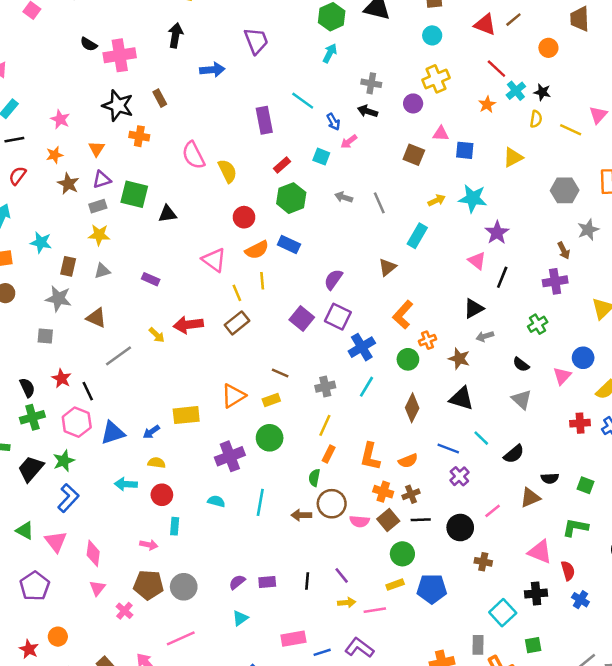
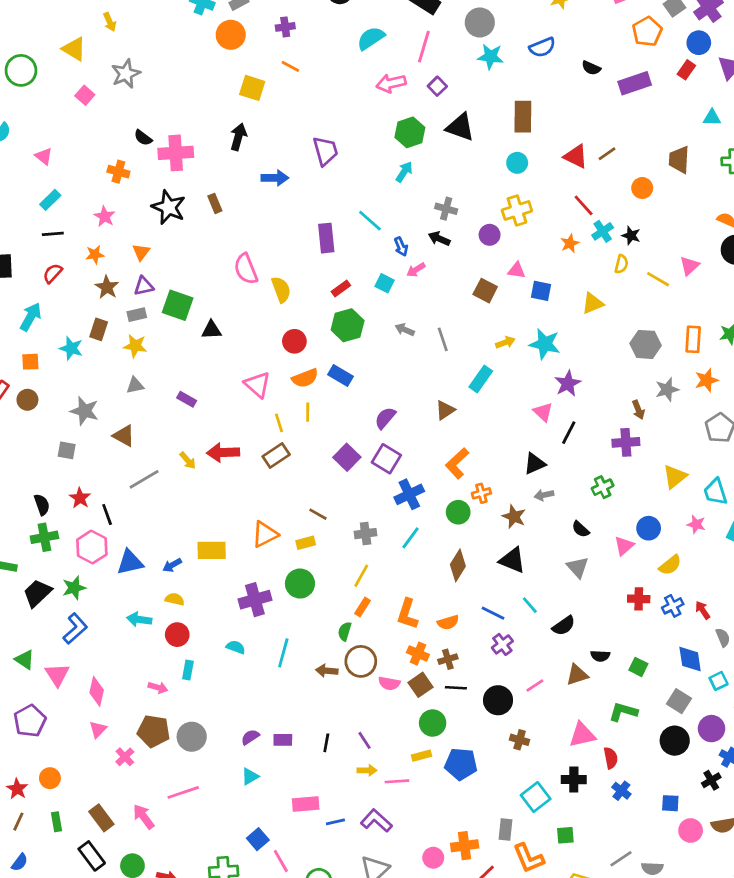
orange cross: (139, 136) -> (118, 172), moved
brown rectangle: (68, 266) -> (99, 329), moved
pink triangle: (540, 552) -> (582, 735), turned -40

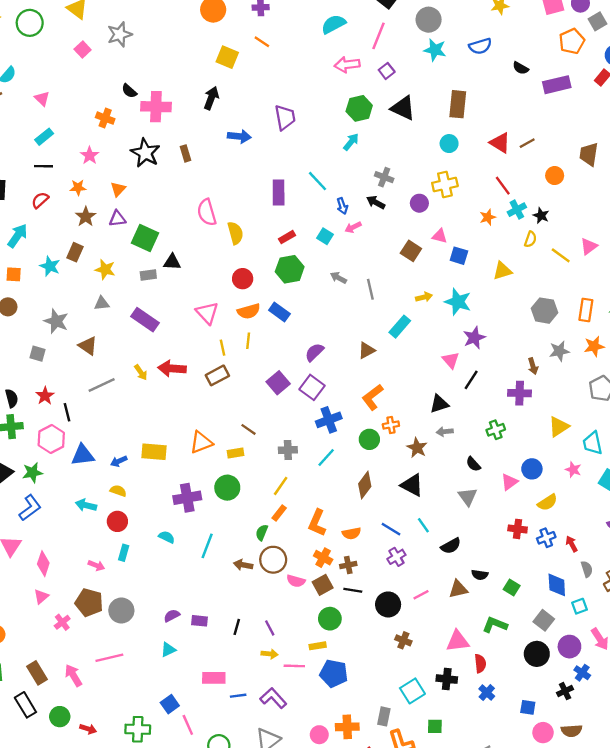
gray rectangle: (137, 315) -> (148, 275), moved
purple rectangle: (187, 399) -> (145, 320), size x1.6
blue pentagon: (461, 764) -> (334, 673), moved

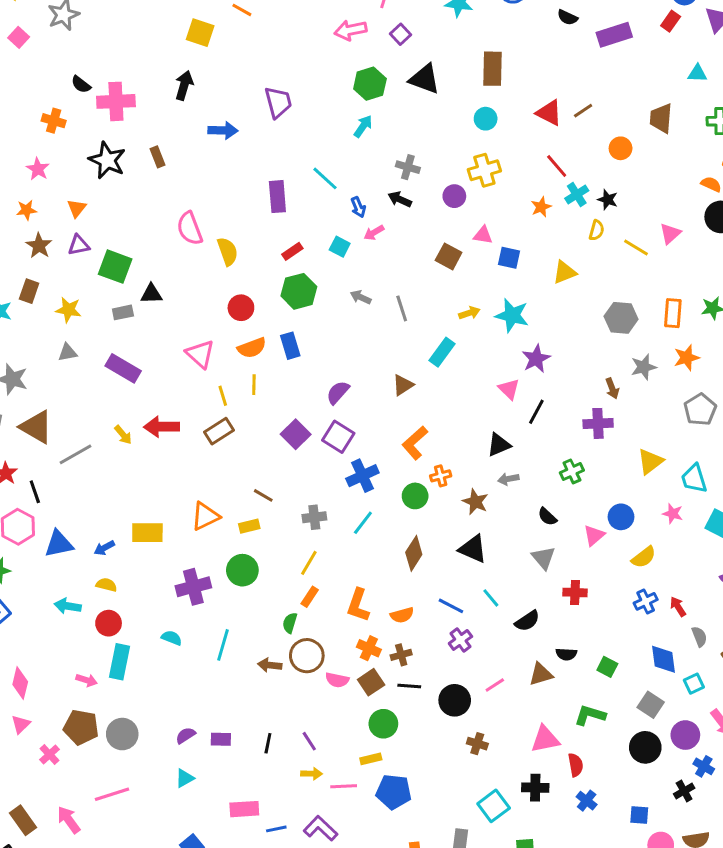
blue rectangle: (279, 312) -> (290, 346), turned 42
brown triangle: (88, 346) -> (36, 427), moved, size x1.4
red cross: (518, 529) -> (575, 592), moved
cyan rectangle: (124, 553) -> (119, 662), size x1.6

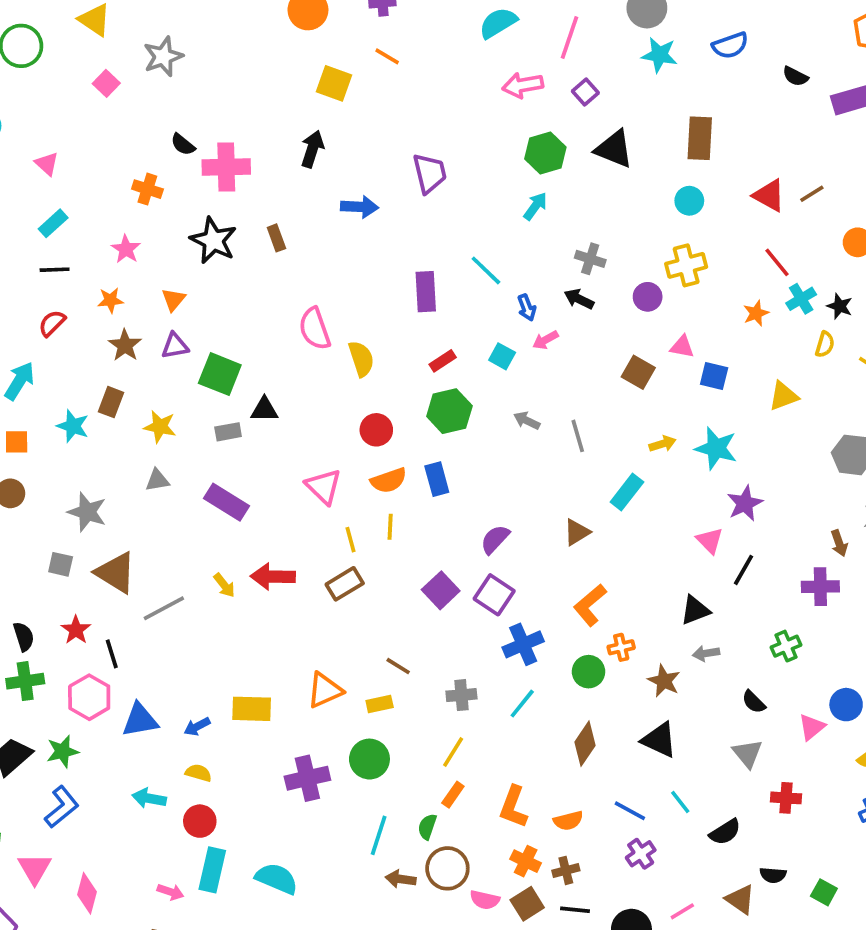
cyan semicircle: (172, 638) -> (277, 879), moved, size x1.6
cyan line: (223, 645) -> (379, 835), moved
brown triangle: (541, 674) -> (740, 899), turned 50

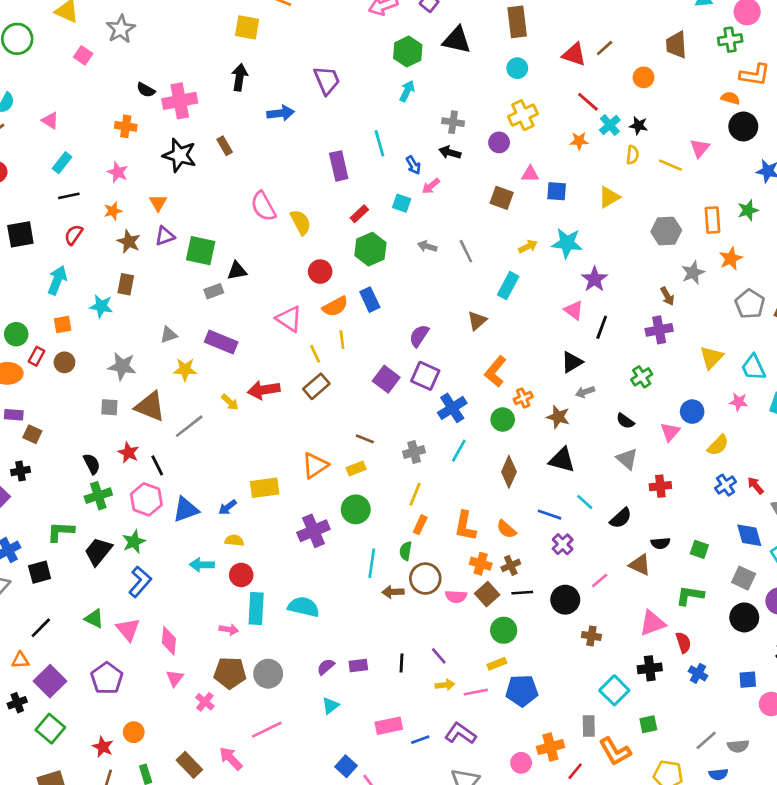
cyan line: (486, 270) -> (379, 143), turned 40
orange star: (756, 313) -> (579, 141), turned 30
yellow star: (160, 427) -> (185, 370), moved
orange semicircle: (568, 821) -> (506, 529), turned 65

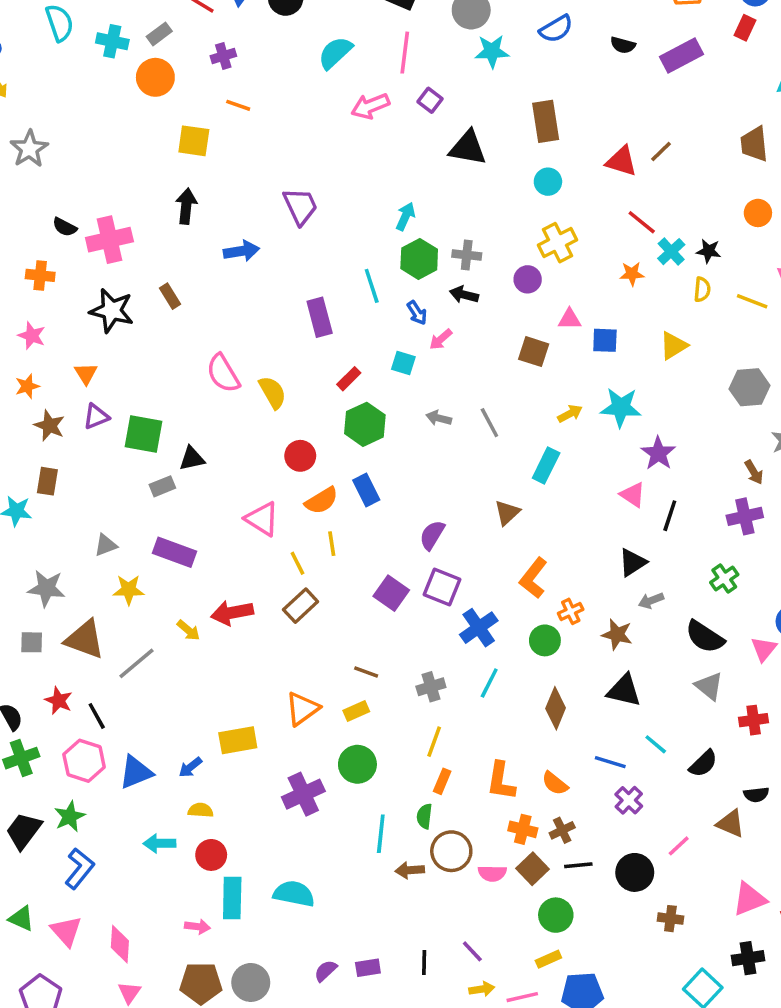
green hexagon: (408, 51) -> (419, 259), moved
orange circle: (644, 77) -> (758, 213), moved
black semicircle: (625, 421) -> (705, 637), size x1.6

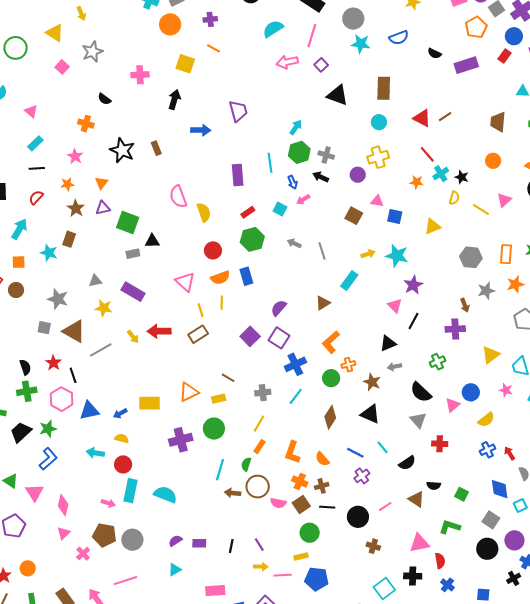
pink cross: (109, 240) -> (140, 75), moved, size x0.7

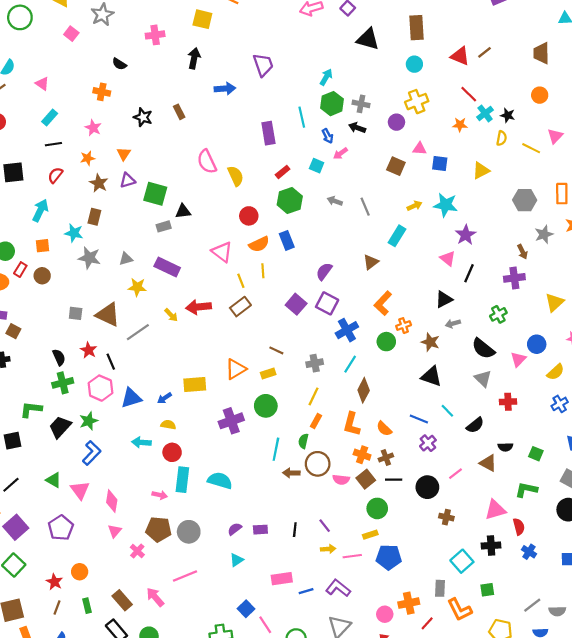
black star: (122, 150) -> (143, 117), size x0.7
gray star: (58, 299) -> (89, 258), moved
brown diamond: (330, 417) -> (364, 390), moved

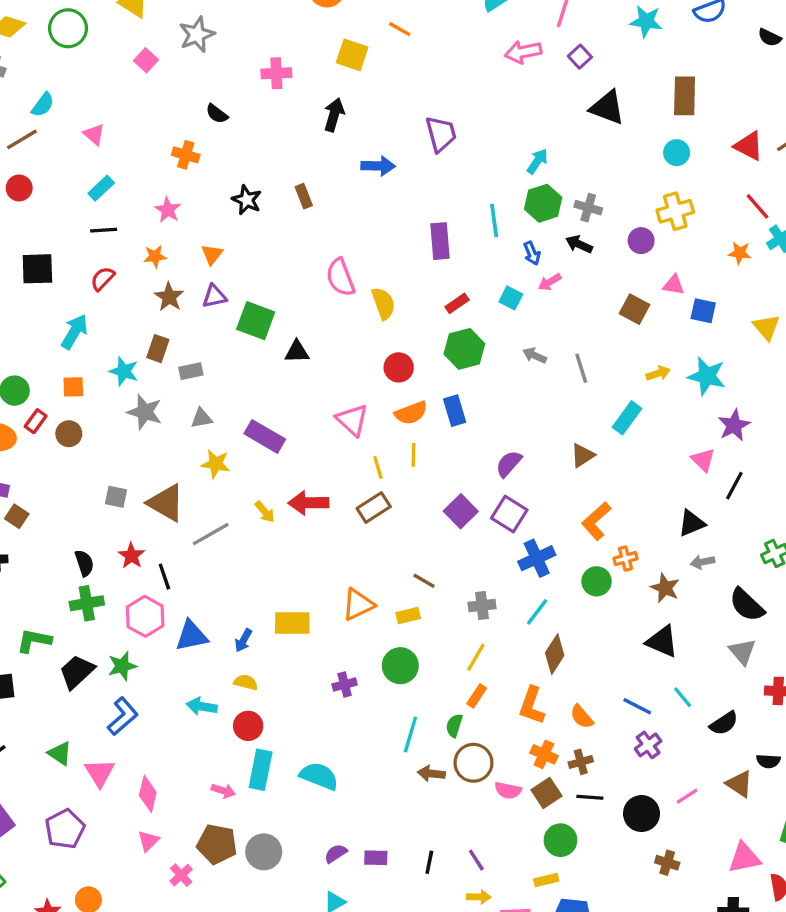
yellow triangle: (481, 171) -> (766, 327), turned -48
gray rectangle: (164, 226) -> (191, 371), moved
blue arrow: (164, 398) -> (243, 640), turned -32
purple cross: (231, 421) -> (345, 684), size x0.6

